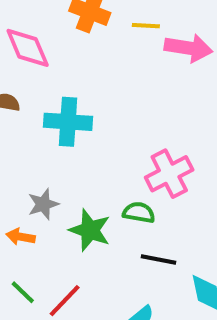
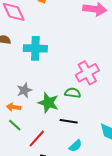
black line: (158, 259) -> (69, 121), moved
green line: (23, 292) -> (15, 125), moved

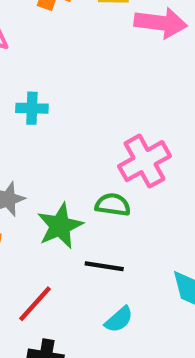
cyan cross: (35, 48) -> (32, 108), size x0.6
green star: (48, 103) -> (60, 226), turned 30

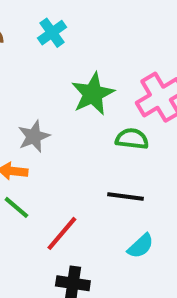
cyan cross: (32, 108) -> (52, 33), moved, turned -36
green star: (60, 226) -> (93, 94), moved

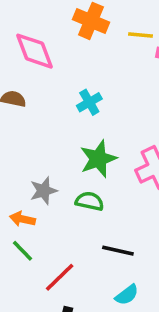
cyan cross: (52, 33) -> (89, 102), moved
green semicircle: (132, 139) -> (90, 201), moved

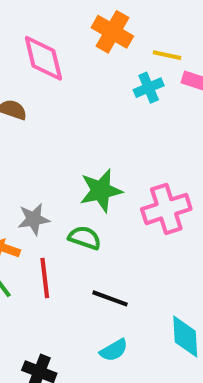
cyan cross: (89, 102) -> (149, 88), moved
red line: (60, 277) -> (45, 278), moved, turned -60

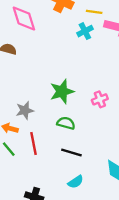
pink cross: (166, 209) -> (100, 99), size x0.6
green semicircle: (85, 238) -> (66, 123), moved

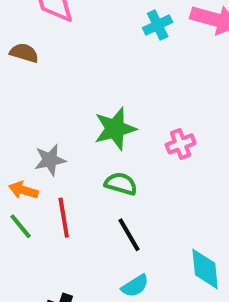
black line: (71, 153) -> (129, 235), turned 42

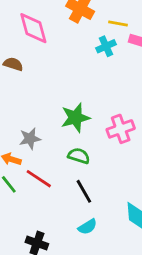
pink cross: (181, 144) -> (121, 129), size x1.4
red line: (64, 218) -> (39, 179), turned -48

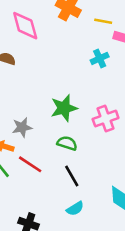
cyan cross: (106, 46) -> (100, 58), moved

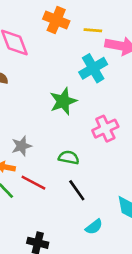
cyan cross: (100, 58) -> (93, 68), size x1.5
green star: (64, 108) -> (63, 101), moved
cyan semicircle: (75, 209) -> (94, 227), moved

